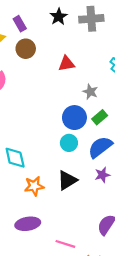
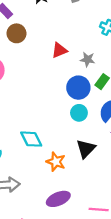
red triangle: (67, 64) -> (59, 50), moved
orange star: (34, 186) -> (56, 162), turned -30

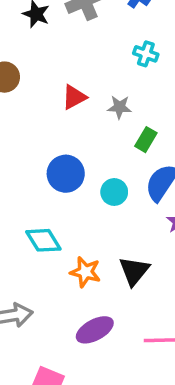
blue circle: (78, 88) -> (66, 174), moved
black triangle: (86, 149) -> (134, 271), moved

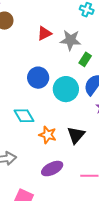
gray star: (120, 107) -> (71, 40), size x1.5
cyan circle: (114, 192) -> (66, 89), size x1.6

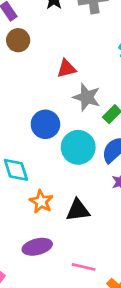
gray star: (71, 40) -> (87, 97), moved
black triangle: (76, 135) -> (78, 210), turned 30

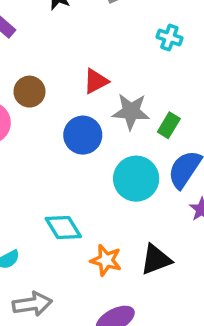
brown circle: (18, 40) -> (29, 92), moved
blue circle: (45, 124) -> (83, 135), moved

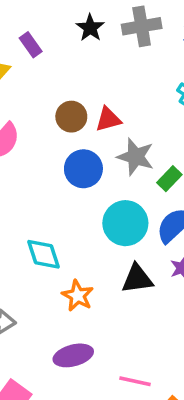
brown circle: (29, 92) -> (71, 117), moved
black triangle: (156, 260) -> (137, 279), moved

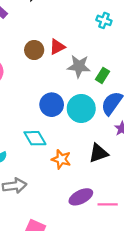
blue circle: (83, 169) -> (52, 105), moved
black triangle: (137, 279) -> (98, 153), moved
purple ellipse: (73, 355) -> (81, 197), moved

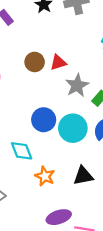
gray star: (79, 66) -> (77, 85), turned 30

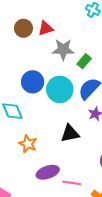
gray star: (77, 85) -> (63, 50), turned 30
orange star: (45, 176) -> (28, 144), moved

